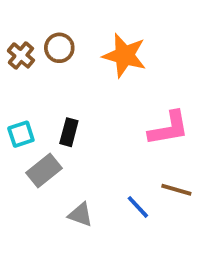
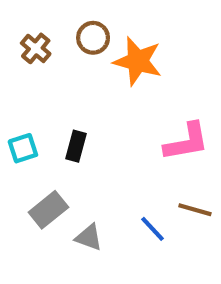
brown circle: (59, 48) -> (93, 38), moved
brown cross: (21, 55) -> (36, 48), moved
gray rectangle: (44, 171) -> (48, 210), moved

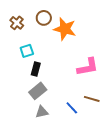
cyan square: (23, 148) -> (27, 51), moved
gray rectangle: (48, 210) -> (38, 91), moved
gray triangle: (89, 237) -> (42, 112), turned -32

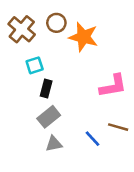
brown cross: (17, 23) -> (22, 29), size x1.5

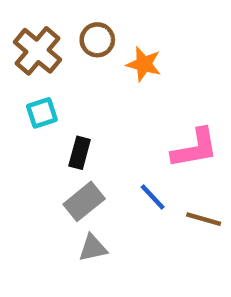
orange star: (83, 37) -> (144, 64), size x0.7
cyan square: (35, 65) -> (42, 113), moved
blue line: (92, 139) -> (153, 197), moved

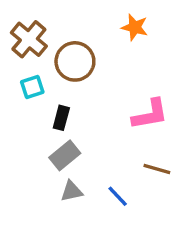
brown circle: (97, 40) -> (75, 61), moved, size x1.5
orange star: (144, 64) -> (135, 27), moved
blue line: (153, 197) -> (118, 196), moved

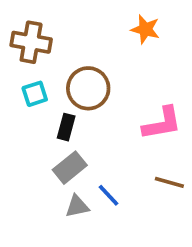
brown cross: (29, 39) -> (31, 42), turned -30
brown circle: (75, 61) -> (88, 88), moved
blue line: (118, 196) -> (109, 195), moved

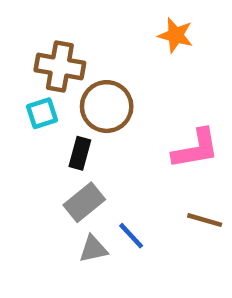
brown cross: (31, 42) -> (60, 66), moved

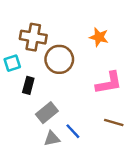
orange star: (176, 35) -> (99, 37), moved
cyan square: (42, 113) -> (12, 63), moved
black rectangle: (80, 153) -> (28, 85), moved

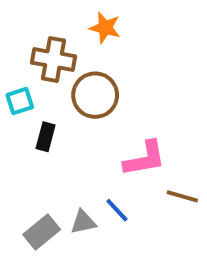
orange star: (99, 37) -> (105, 28), moved
pink L-shape: (109, 83) -> (145, 159), moved
gray rectangle: (47, 113) -> (42, 232), moved

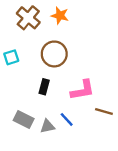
brown cross: (53, 59) -> (28, 18), moved, turned 30
black rectangle: (46, 137) -> (44, 87), moved
gray rectangle: (42, 232) -> (24, 119), moved, turned 66

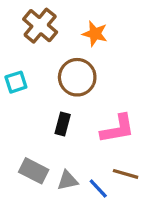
orange star: (60, 16) -> (95, 34), moved
brown line: (104, 112) -> (126, 174), moved
blue line: (67, 119) -> (98, 189), moved

